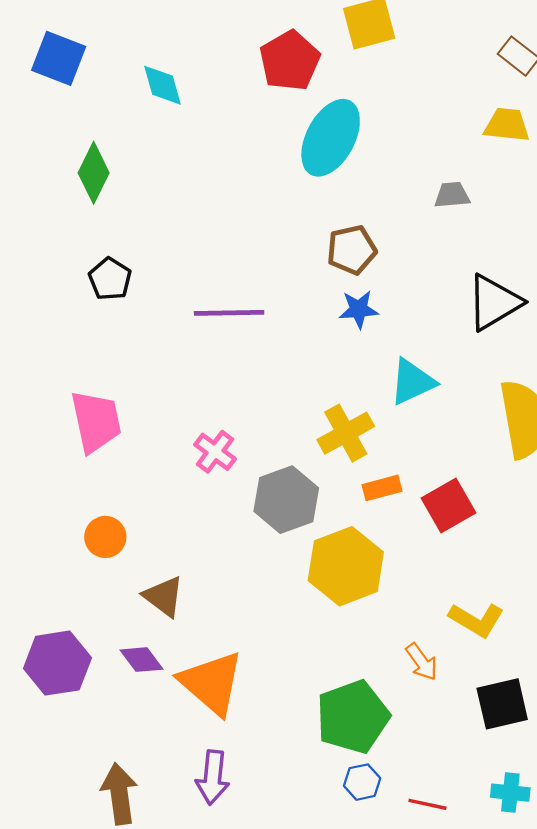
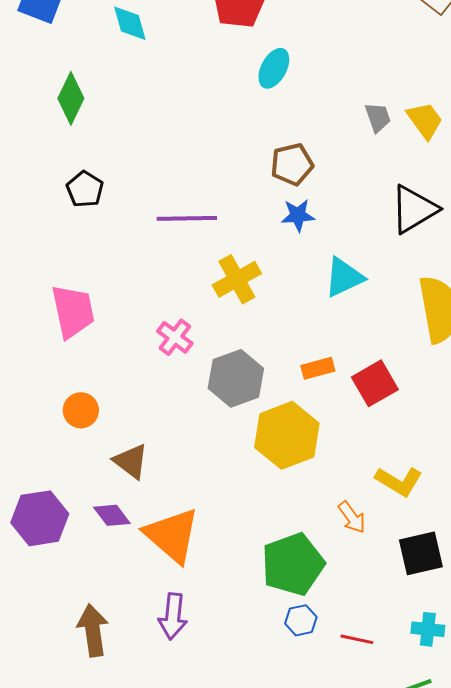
yellow trapezoid: (507, 125) -> (425, 120), moved, turned 48
cyan ellipse: (331, 138) -> (274, 68), size x0.6
gray trapezoid: (452, 195) -> (378, 117), turned 76
yellow cross: (346, 433) -> (237, 279), moved

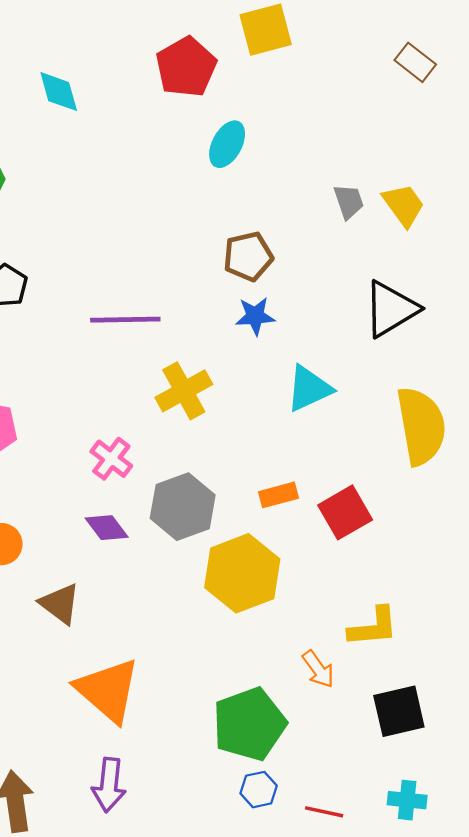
yellow L-shape: (399, 481) -> (373, 627), turned -36
purple diamond: (112, 515) -> (107, 528), moved

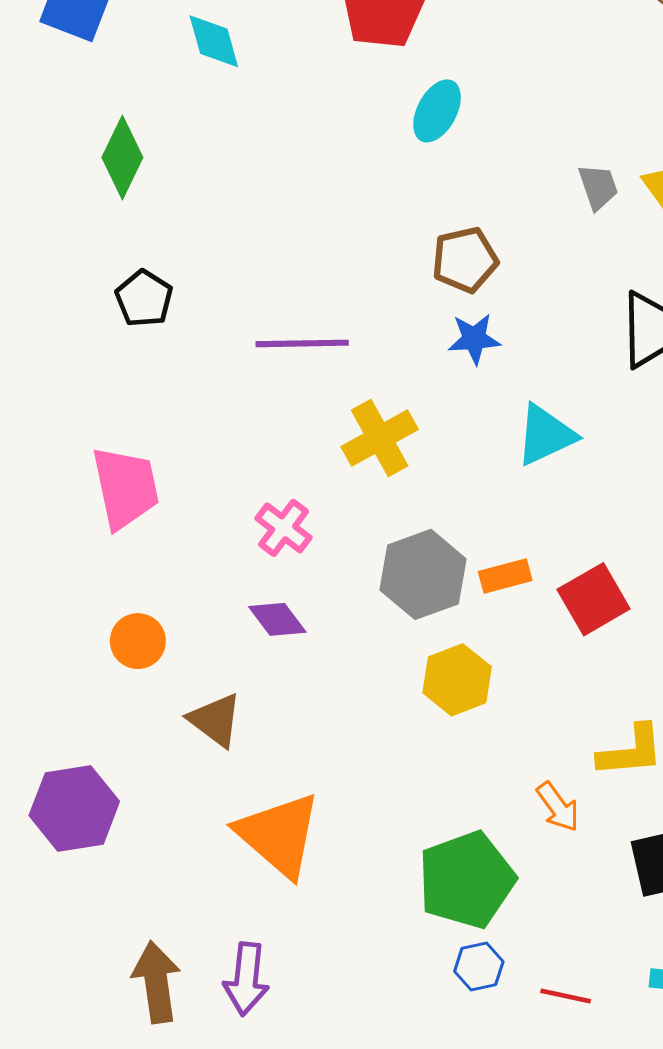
gray hexagon: (183, 507) -> (423, 574), moved
yellow hexagon: (242, 573) -> (457, 680), size x0.7
purple arrow: (109, 785) -> (246, 979), moved

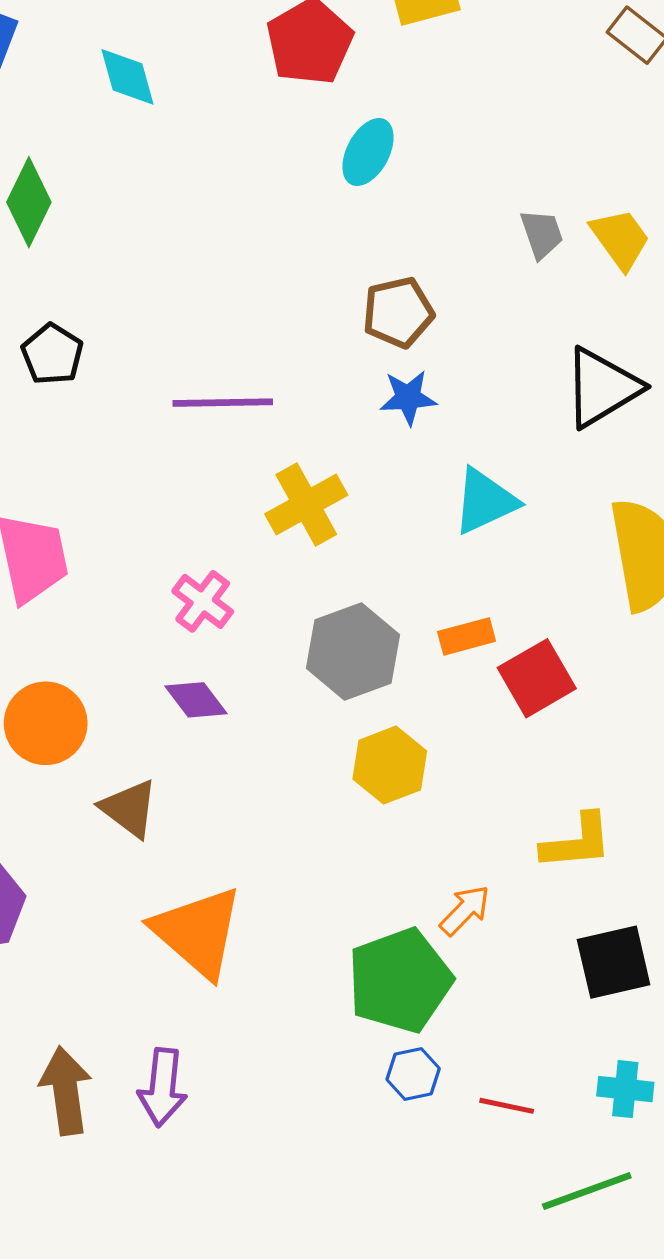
orange rectangle: (505, 576) -> (467, 636), moved
orange circle: (138, 641) -> (46, 723), size x1.4
orange arrow: (558, 807) -> (465, 910), moved, turned -100

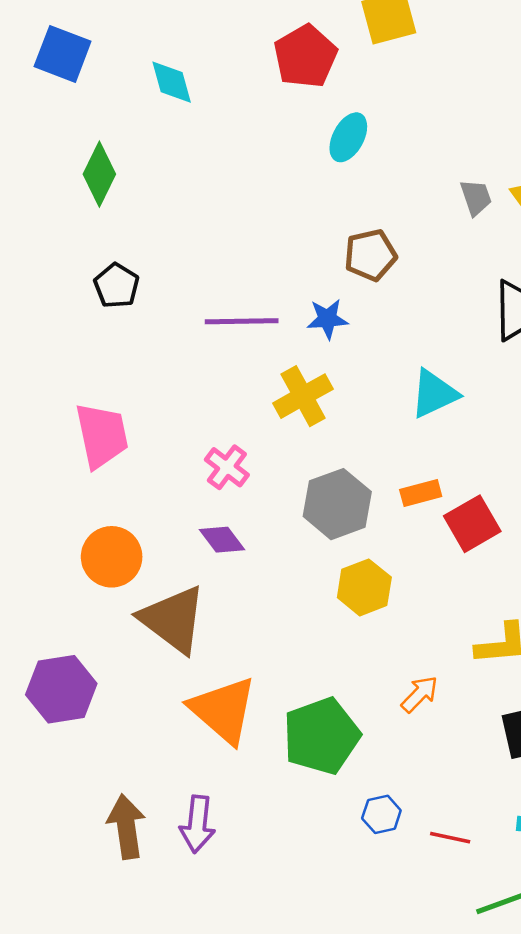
blue star: (408, 398) -> (327, 319), moved
brown triangle: (129, 808) -> (173, 619), size x1.6
green pentagon: (400, 981) -> (321, 736), moved

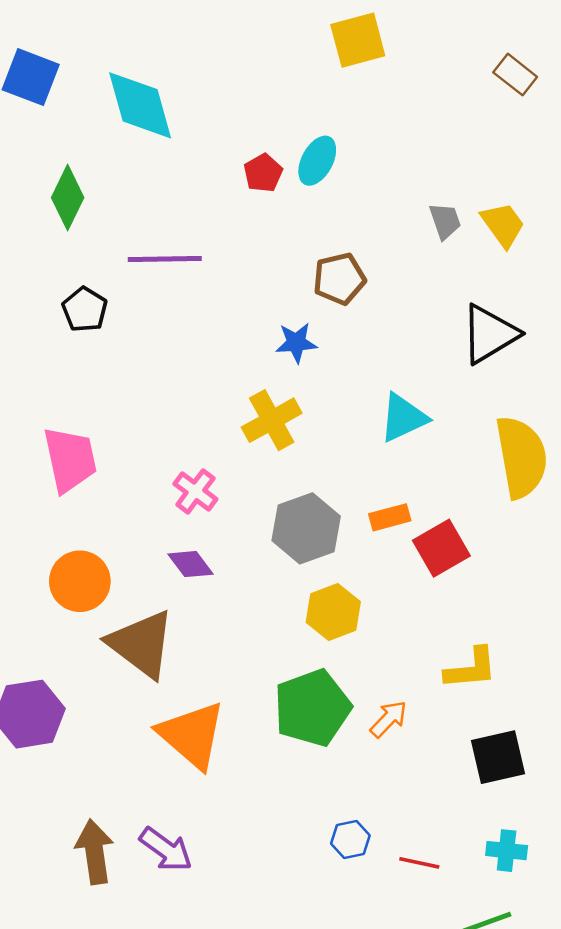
red pentagon: (305, 56) -> (263, 173), moved, size x0.6
cyan diamond: (172, 82) -> (140, 105), size x1.6
purple line: (242, 321) -> (165, 259), moved
green pentagon: (321, 736) -> (312, 708), moved
purple arrow: (197, 824) -> (166, 849), turned -60

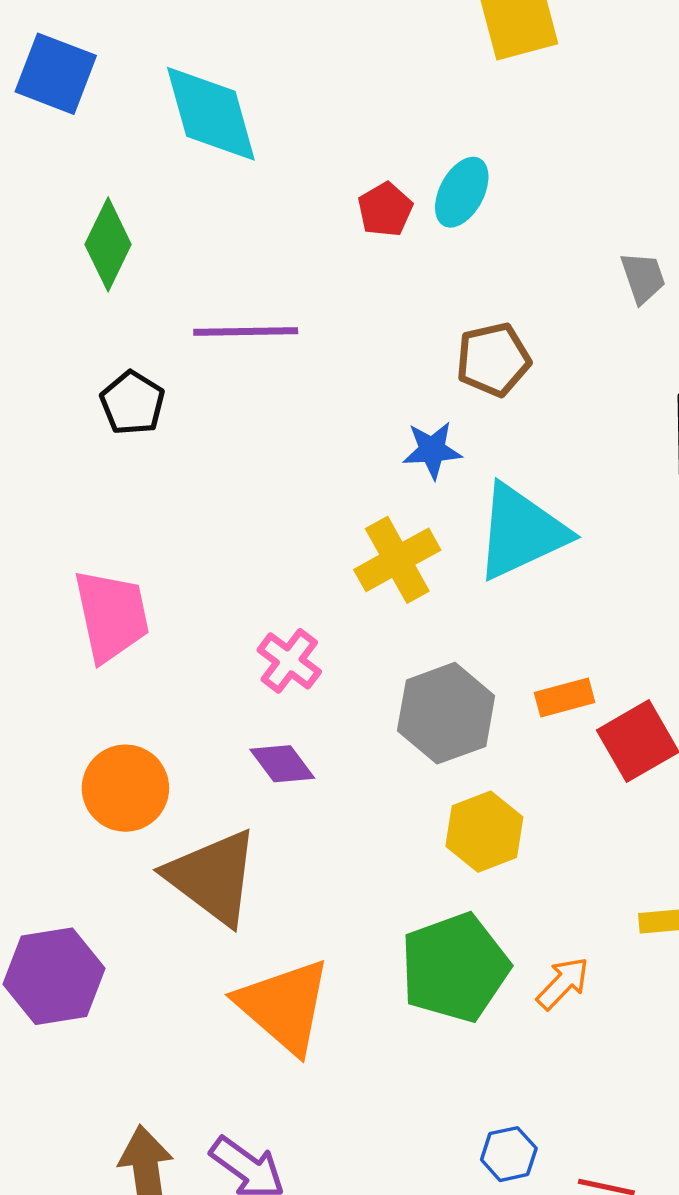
cyan triangle: (403, 418) -> (521, 532), moved, size x1.4

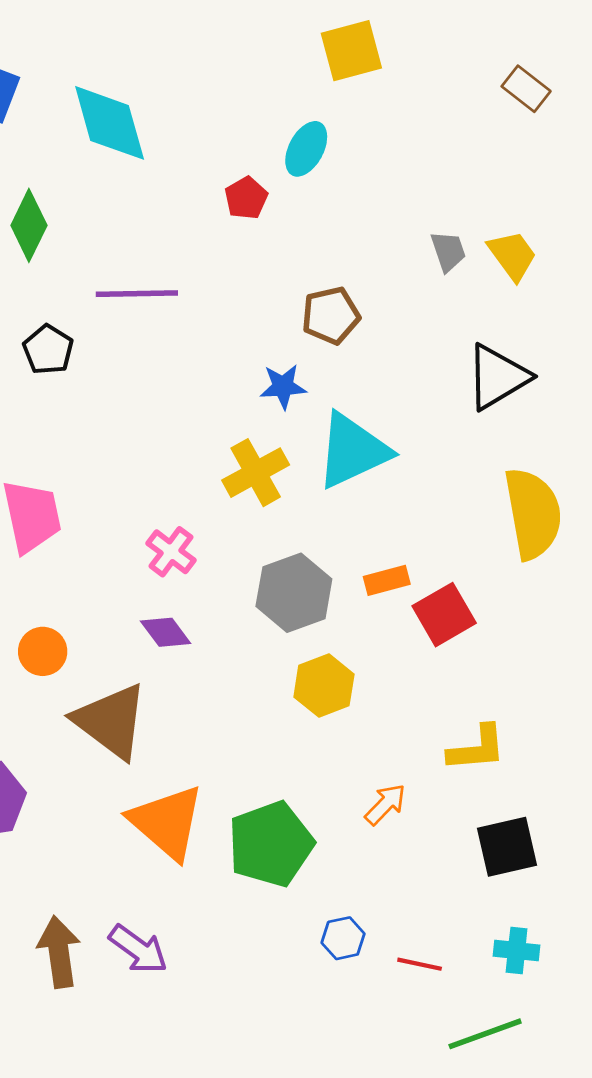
cyan ellipse: (462, 192) -> (306, 149), moved
orange circle: (125, 788) -> (43, 651), size x0.7
green pentagon: (455, 968) -> (271, 844), moved

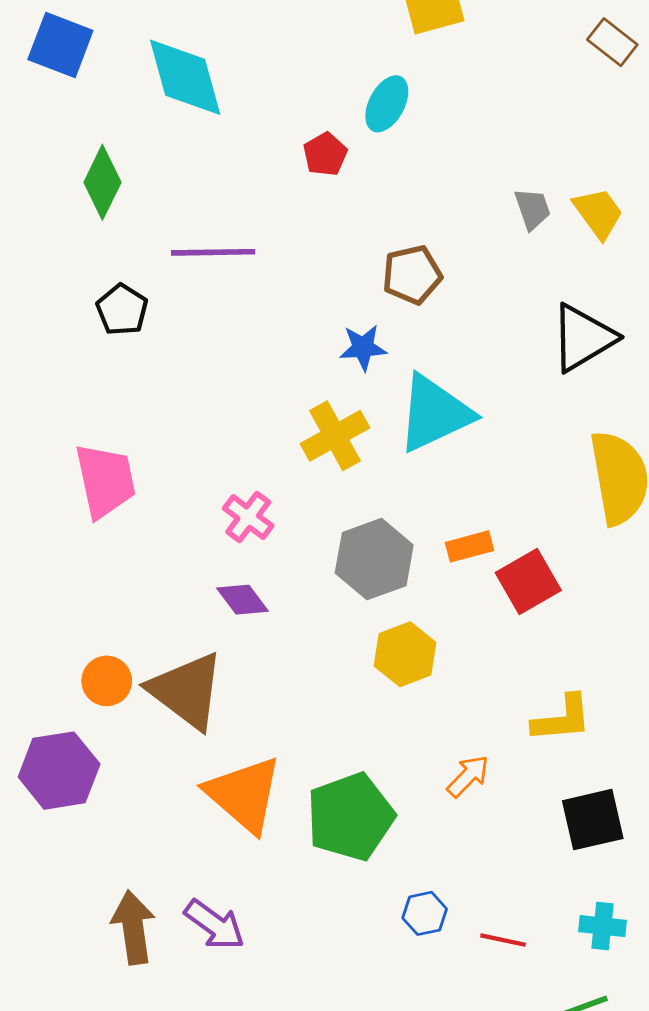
orange circle: (43, 651) -> (107, 681), moved

